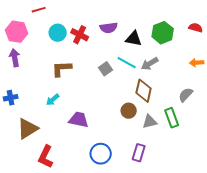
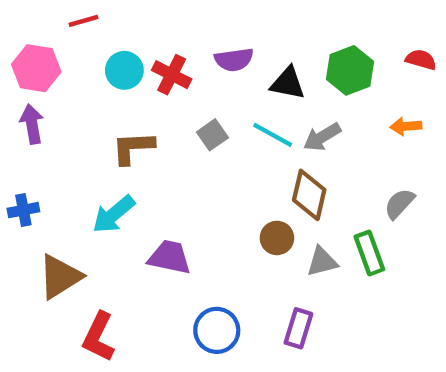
orange arrow: (197, 63) -> (406, 126), moved
gray square: (106, 69) -> (212, 135), moved
cyan arrow: (53, 100) -> (114, 214), size x1.5

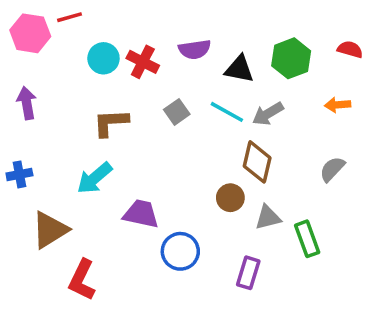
pink hexagon: (36, 68) -> (30, 33), moved
green rectangle: (369, 253) -> (307, 239), moved
blue circle: (217, 330) -> (180, 251), moved

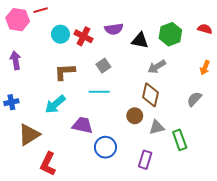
orange arrow: (338, 105) -> (205, 68), moved, turned -64
cyan line: (227, 112) -> (99, 92), moved, turned -30

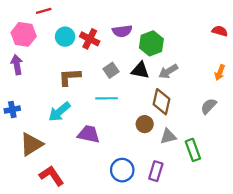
pink hexagon: (18, 20) -> (24, 34), moved
green hexagon: (170, 34) -> (151, 43), moved
black triangle: (140, 40) -> (140, 70), moved
blue circle: (105, 147) -> (122, 170), moved
red L-shape: (48, 164) -> (52, 176), turned 120

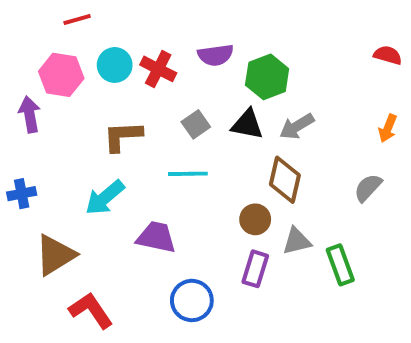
pink hexagon: (24, 34) -> (61, 75), moved
blue circle: (122, 170) -> (192, 300), moved
purple rectangle: (156, 171) -> (255, 269), moved

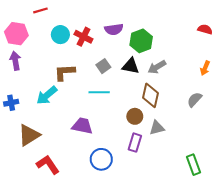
pink hexagon: (61, 75) -> (16, 34), moved
cyan arrow: (105, 198) -> (47, 95), moved
green rectangle: (340, 265) -> (194, 165), moved

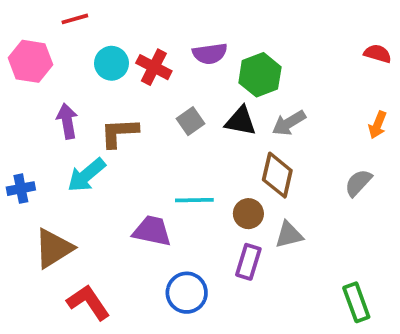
purple arrow: (15, 61) -> (67, 121), moved
cyan line: (99, 92) -> (194, 200), moved

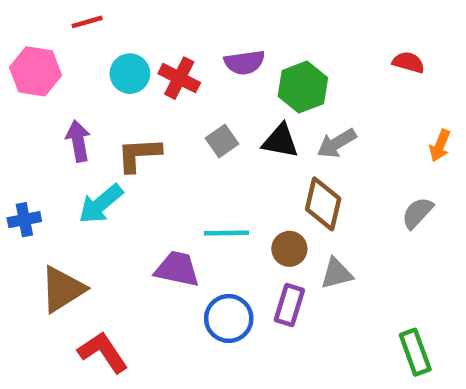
red semicircle: (378, 54) -> (408, 62), moved
blue circle: (187, 293) -> (229, 318), moved

